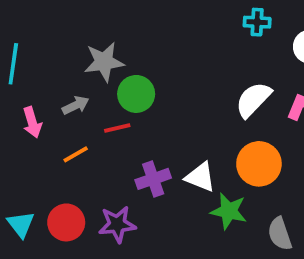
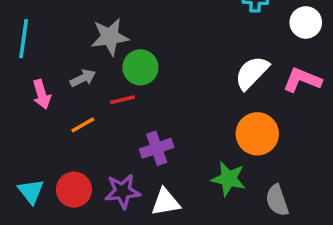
white triangle: (200, 177) -> (166, 202), moved, turned -32

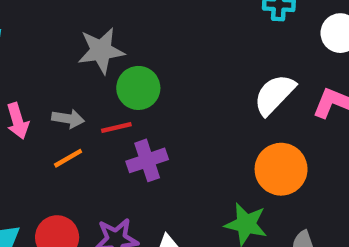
gray arrow: (83, 78) -> (68, 119), moved, turned 35
purple cross: (157, 148) -> (147, 160), moved

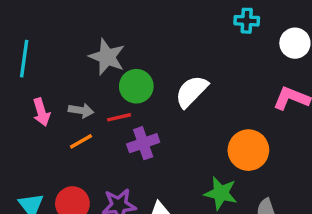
gray star: (101, 51) -> (107, 57), turned 30
white semicircle: (274, 95) -> (191, 91), moved

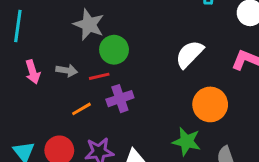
white semicircle: (191, 91) -> (189, 54), moved
orange line: (81, 141) -> (81, 109), moved

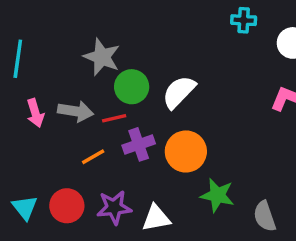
white semicircle: (189, 54) -> (179, 92), moved
gray arrow: (67, 70) -> (76, 111), size x1.4
orange circle: (210, 104) -> (186, 151), moved

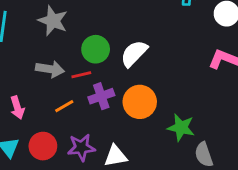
gray star: (102, 57) -> (53, 21), moved
pink arrow: (35, 113) -> (17, 108), moved
green star: (217, 195) -> (181, 128), moved

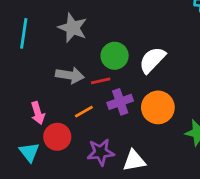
red circle: (43, 146) -> (57, 137), moved

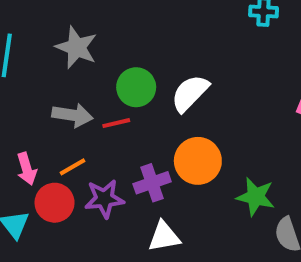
purple cross: (120, 102) -> (152, 183), moved
orange line: (84, 112) -> (72, 167), moved
purple star: (101, 152) -> (104, 199), moved

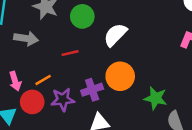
green circle: (136, 87) -> (82, 16), moved
gray arrow: (72, 115) -> (26, 38), moved

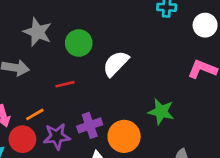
orange circle: (120, 76) -> (124, 136), moved
green star: (156, 98) -> (161, 112), moved

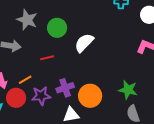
green star: (161, 112) -> (128, 90), moved

